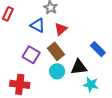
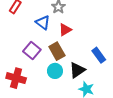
black triangle: (79, 67) -> (77, 70), turned -36

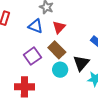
purple square: (32, 51) -> (32, 56), turned 30

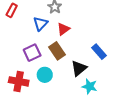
blue triangle: (36, 26) -> (40, 24), turned 42
cyan circle: (60, 70) -> (45, 75), moved

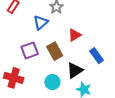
red triangle: (63, 29) -> (75, 35), moved
cyan circle: (45, 75) -> (52, 82), moved

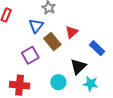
brown rectangle: (55, 51) -> (52, 42), moved

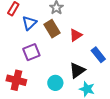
blue triangle: (36, 26) -> (29, 23), moved
brown rectangle: (52, 42) -> (52, 29), moved

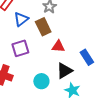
red triangle: (76, 35) -> (58, 46), moved, turned 32

